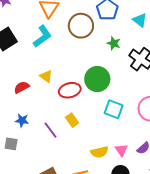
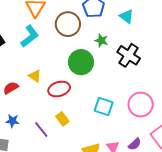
green circle: (97, 79) -> (81, 62), moved

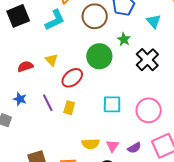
red ellipse: (59, 89) -> (72, 78), turned -35
cyan square: (104, 106) -> (112, 104), turned -30
yellow rectangle: (62, 119) -> (69, 108), turned 40
purple line: (41, 130) -> (48, 103), moved

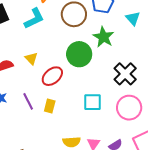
green star: (124, 39) -> (103, 37), size x1.5
black cross: (147, 60) -> (125, 74), moved

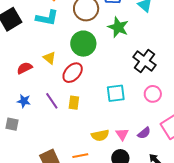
cyan L-shape: (34, 19) -> (47, 18), turned 45
green circle: (79, 54) -> (83, 44), moved
pink circle: (129, 108) -> (153, 94), size x0.7

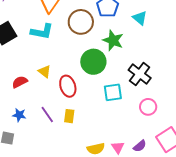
green circle: (83, 44) -> (93, 62), moved
red ellipse: (73, 73) -> (68, 86), turned -60
cyan square: (116, 93) -> (113, 92), moved

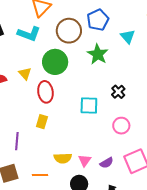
green circle: (93, 62) -> (55, 62), moved
black cross: (140, 74) -> (118, 92), size x0.6
purple line: (47, 114) -> (17, 141), moved, turned 30

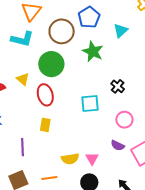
cyan triangle: (128, 37) -> (121, 30), turned 35
purple semicircle: (107, 163) -> (118, 145), moved, turned 64

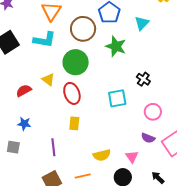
pink triangle: (92, 159) -> (132, 157), moved

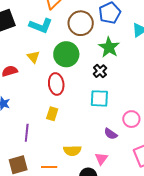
yellow triangle: (48, 79) -> (33, 57), moved
black cross: (143, 79) -> (100, 71), moved
purple semicircle: (148, 138) -> (111, 134), moved

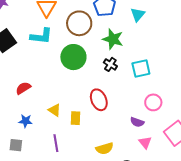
yellow triangle: (33, 57) -> (55, 110), moved
red ellipse: (56, 84) -> (99, 100), moved
cyan square: (99, 98) -> (141, 68), moved
pink triangle: (101, 159) -> (145, 142), moved

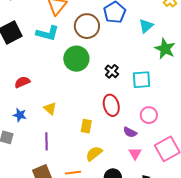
green star: (113, 39) -> (165, 49), moved
red ellipse: (99, 100) -> (111, 105), moved
yellow rectangle: (75, 118) -> (86, 126), moved
yellow semicircle: (105, 148) -> (94, 154), turned 150

